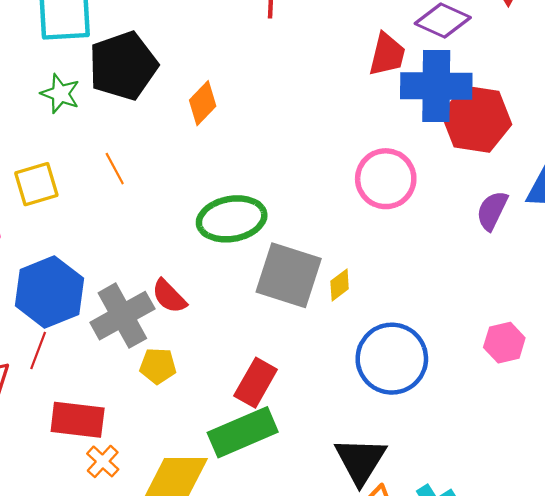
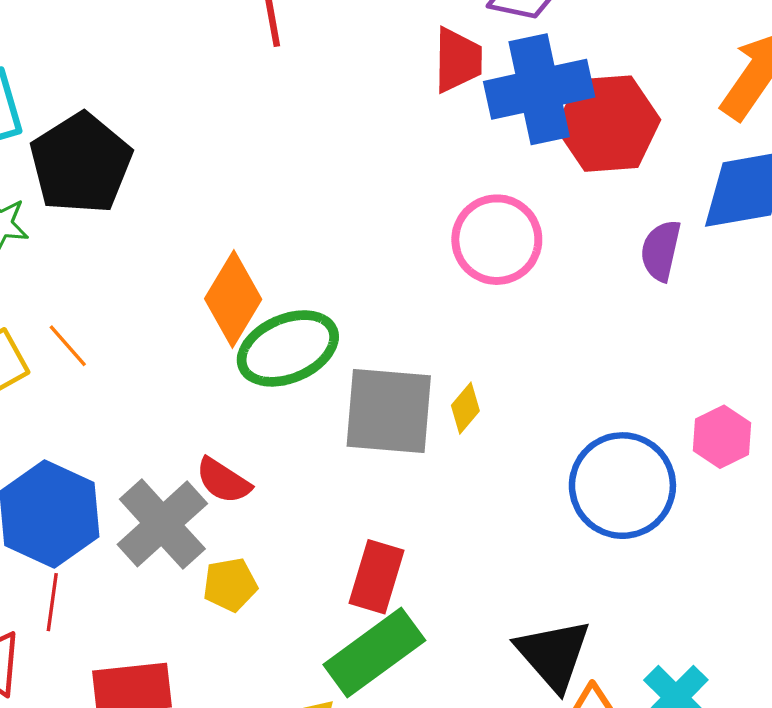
orange diamond: (203, 103) -> (233, 299), moved, size x1.4
orange line: (115, 169) -> (68, 346), moved
blue circle: (392, 359) -> (622, 486), moved

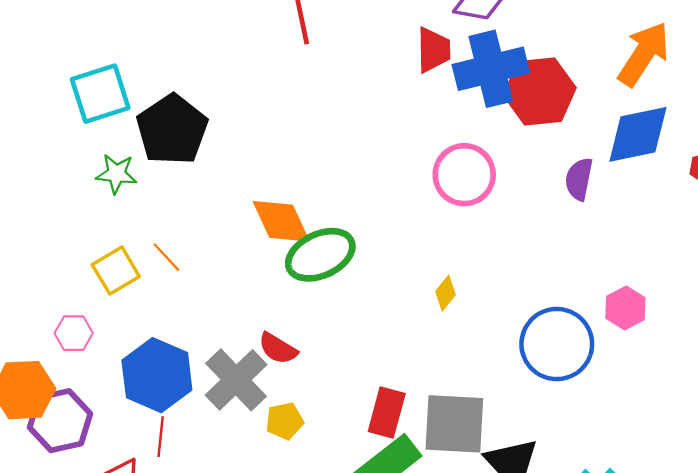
orange diamond: (233, 299) -> (281, 221), turned -54
gray square: (389, 411) -> (454, 424), moved

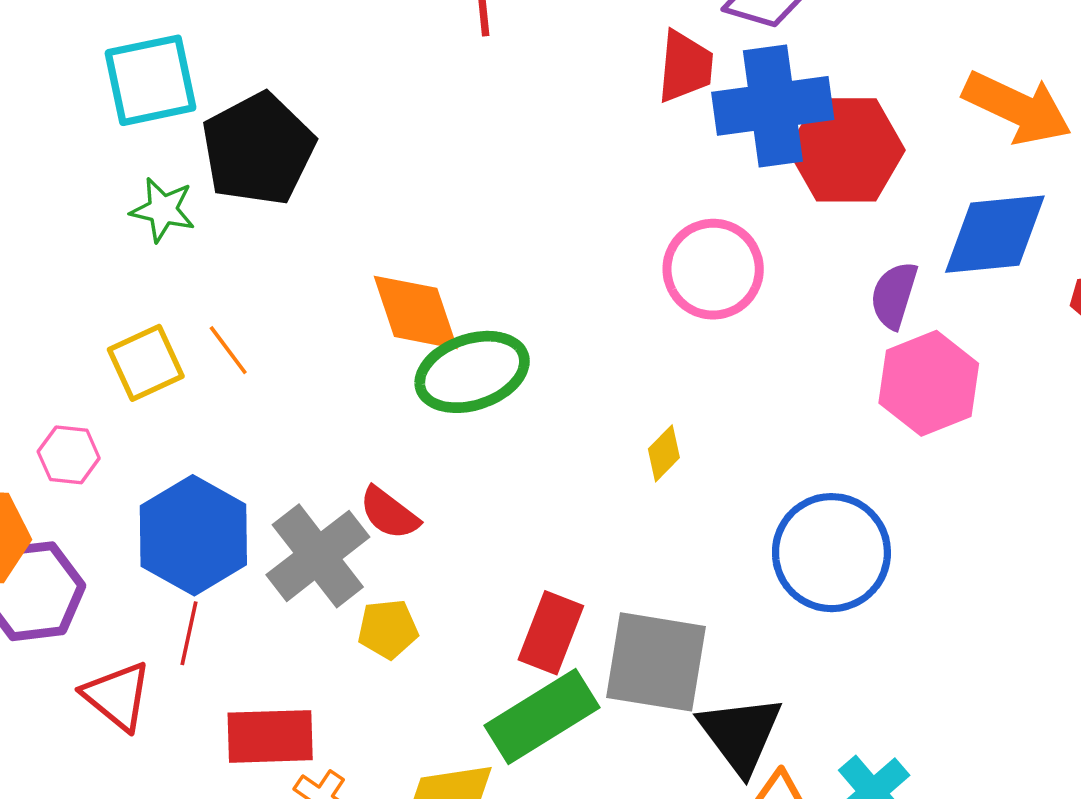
orange arrow: (644, 54) -> (1017, 108), turned 76
pink hexagon: (625, 308) -> (929, 383), moved, size x1.5

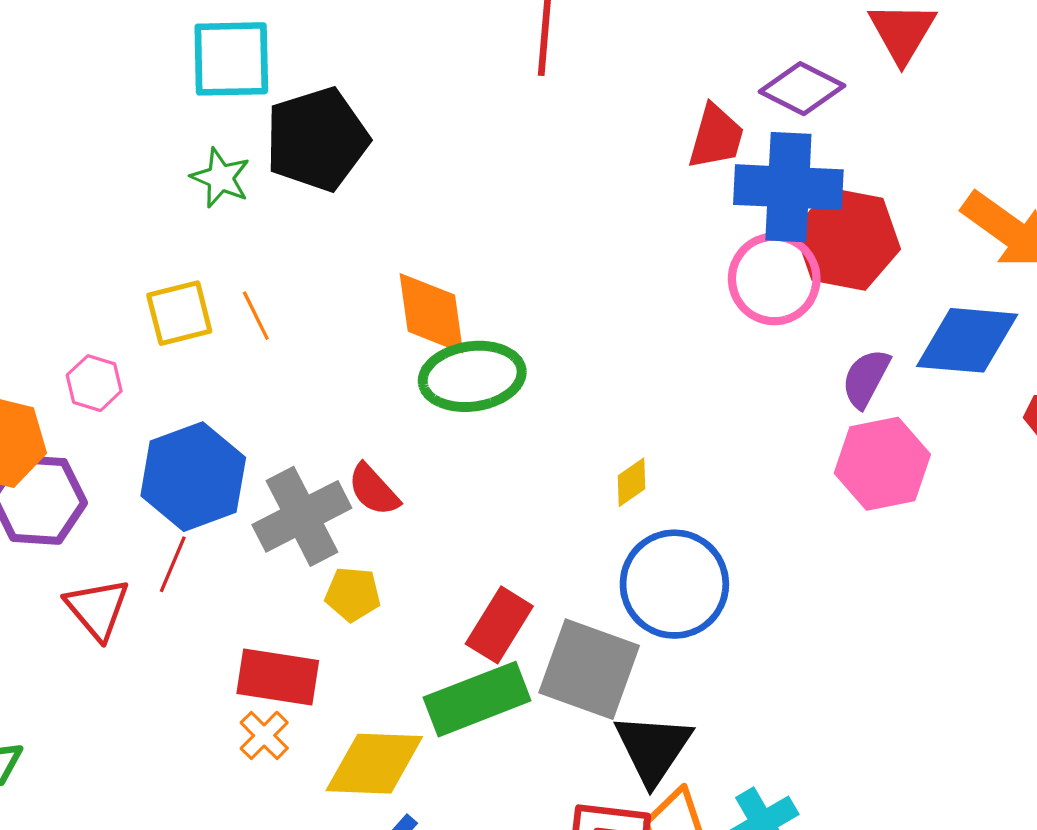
pink circle: (713, 269) -> (774, 279), moved
blue circle: (831, 553) -> (674, 584), moved
red rectangle: (270, 736) -> (278, 677), moved

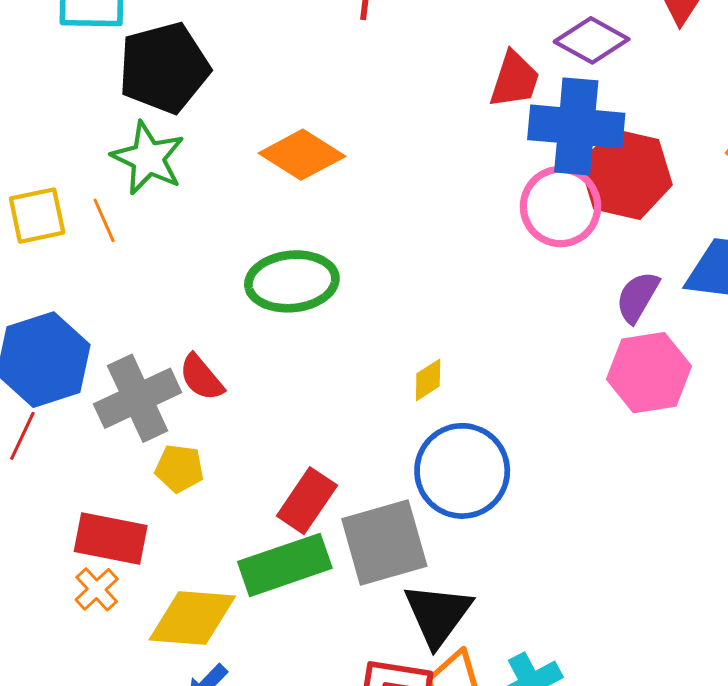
green star: (220, 178) -> (148, 158), moved, size x1.4
orange diamond: (431, 313) -> (302, 155), moved, turned -52
gray square: (589, 669) -> (384, 543), turned -38

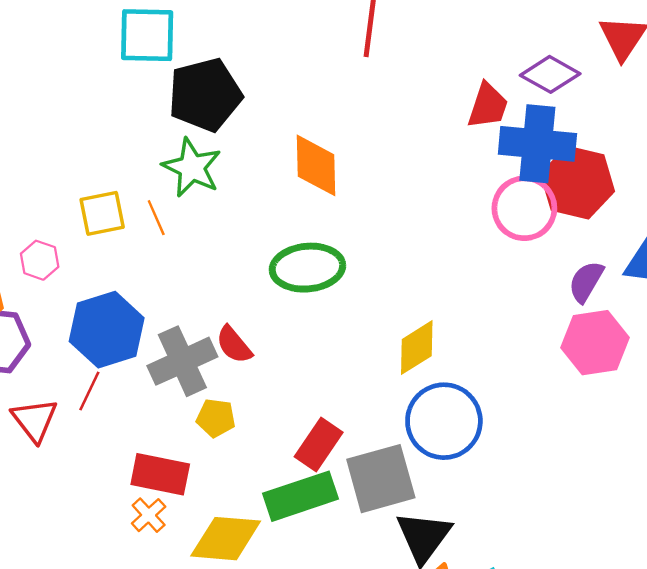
orange diamond: (302, 155) -> (316, 165), turned 56
yellow diamond: (428, 380) -> (417, 348), size x1.6

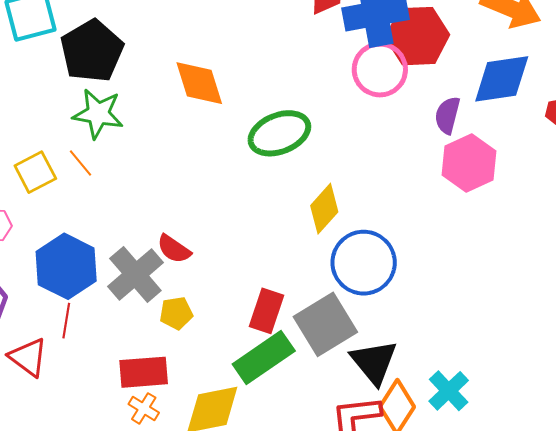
green ellipse: (307, 268) -> (279, 133), moved

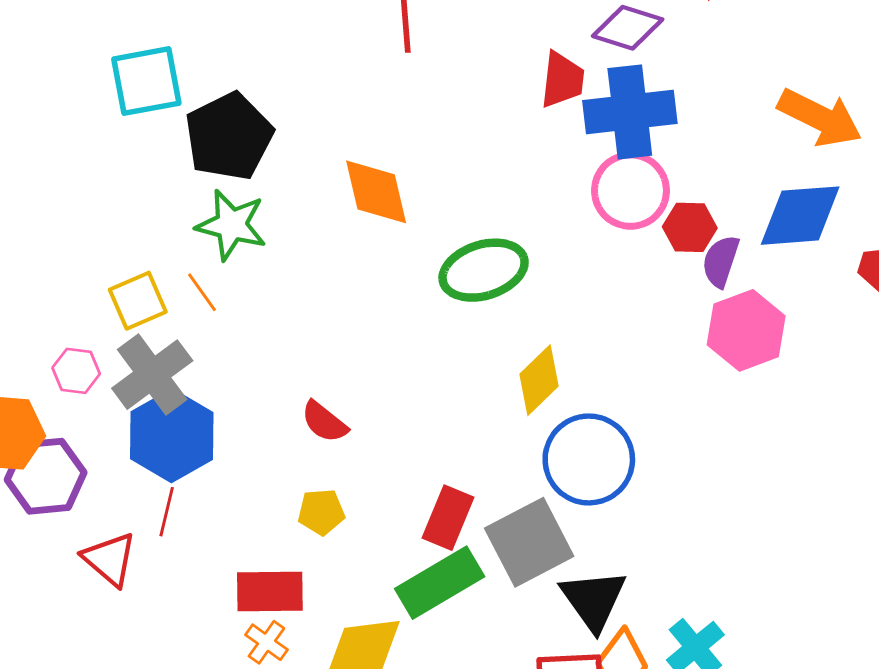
red hexagon: (417, 36) -> (690, 227), moved, size x0.6
gray cross: (135, 275) -> (152, 375), moved

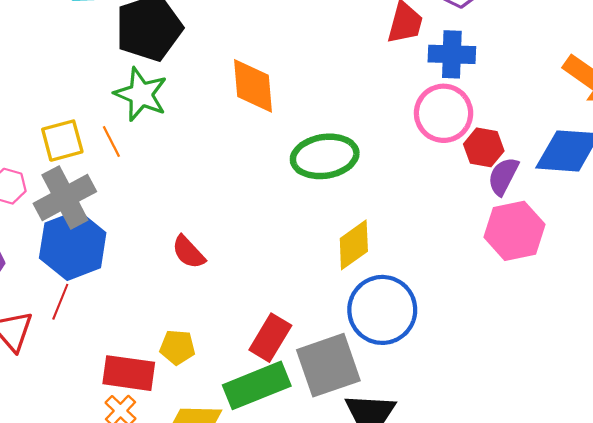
blue cross: (630, 112) -> (452, 54), size x0.7
yellow pentagon: (321, 512) -> (177, 347), moved

